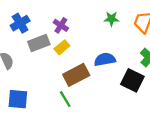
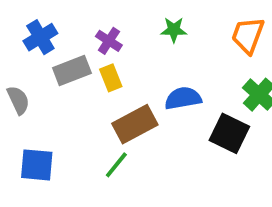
green star: (111, 19) -> (174, 30), moved
yellow rectangle: (62, 47) -> (111, 78), turned -72
green line: (65, 99) -> (116, 165), turned 70

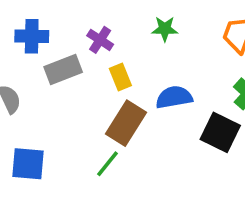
blue cross: (40, 37) -> (32, 36), turned 32
yellow rectangle: (111, 78) -> (120, 77), moved
brown rectangle: (135, 124) -> (126, 123), turned -30

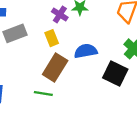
purple cross: (100, 40) -> (60, 15), moved
green line: (107, 164) -> (43, 93), turned 60

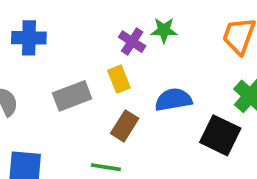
gray rectangle: (15, 33) -> (72, 96), moved
brown rectangle: (55, 68) -> (125, 126), size x0.7

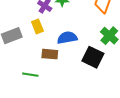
brown rectangle: (125, 126) -> (50, 54), moved, turned 63

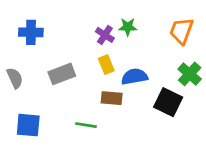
yellow rectangle: (37, 26) -> (106, 65), moved

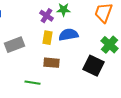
yellow rectangle: (106, 65) -> (48, 38), turned 32
blue semicircle: (134, 77) -> (68, 35), moved

